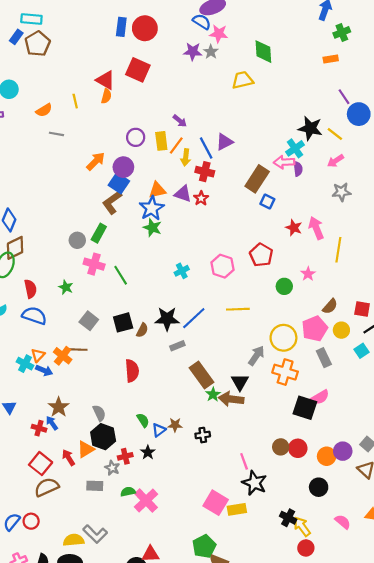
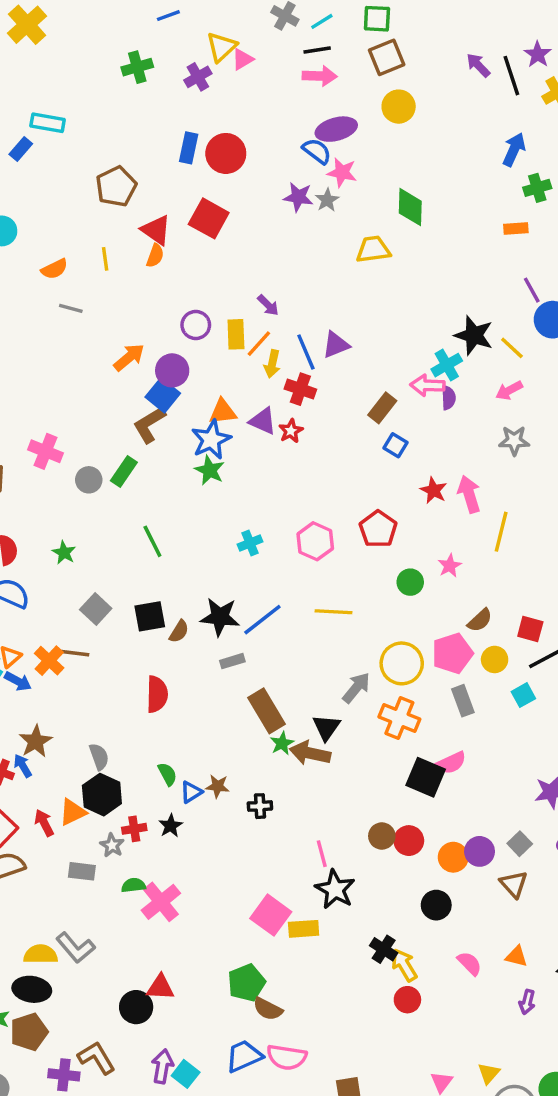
brown pentagon: (38, 44) -> (116, 186), moved
brown rectangle: (257, 179) -> (382, 408), size x0.7
pink cross: (94, 264) -> (46, 451), moved

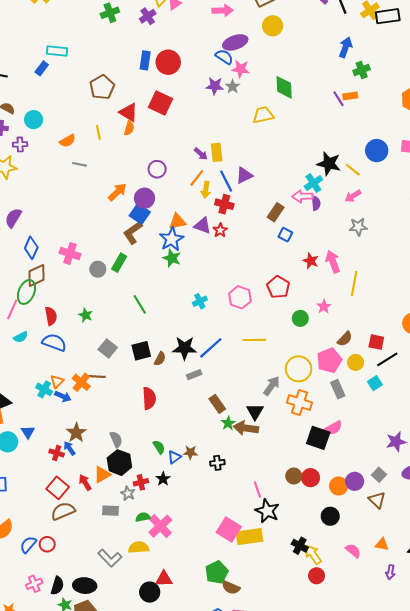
purple line: (532, 290) -> (338, 99), moved
yellow rectangle: (236, 334) -> (217, 152), moved
brown rectangle: (267, 711) -> (217, 404), size x0.7
yellow rectangle: (304, 929) -> (250, 537), size x1.4
yellow semicircle: (41, 954) -> (139, 547), moved

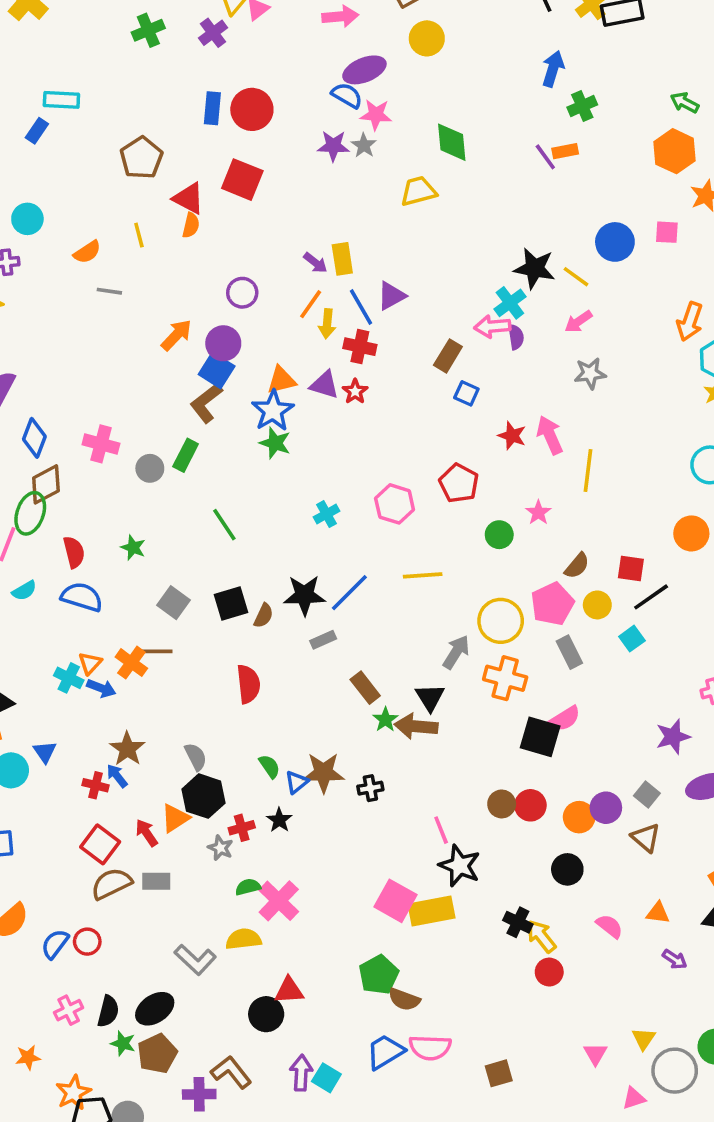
brown star: (190, 452) -> (323, 773), size x1.6
gray rectangle: (110, 511) -> (156, 881), moved
purple arrow: (390, 572) -> (675, 959), turned -64
black ellipse: (85, 586) -> (155, 1009), turned -35

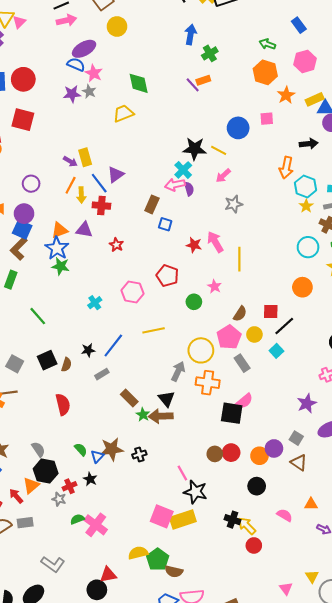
pink star: (376, 115) -> (94, 73), turned 30
red star: (355, 391) -> (116, 245), moved
black star: (304, 595) -> (88, 350), size x0.6
yellow semicircle: (243, 939) -> (138, 553), moved

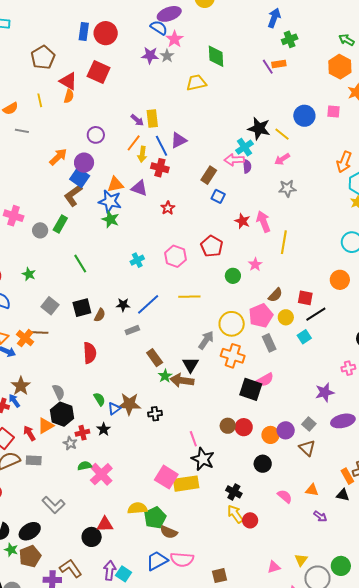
blue star: (57, 248) -> (110, 201), turned -30
yellow arrow: (247, 526) -> (235, 514), moved
pink triangle: (286, 588) -> (274, 567), turned 40

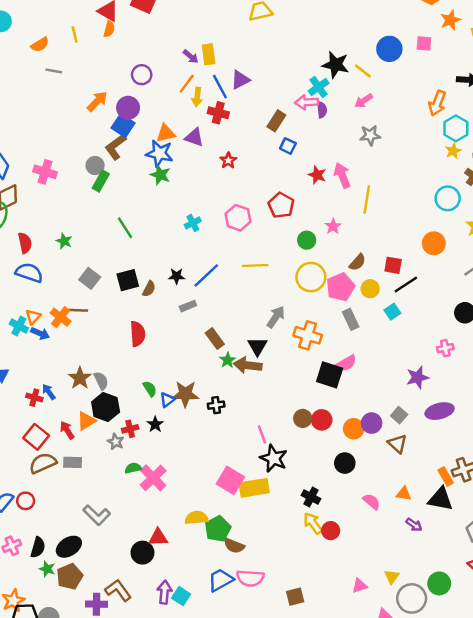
gray circle: (40, 230) -> (95, 165), moved
yellow circle: (232, 324) -> (311, 277), moved
brown star: (21, 386) -> (80, 378), moved
black triangle: (343, 495) -> (441, 499), size x1.6

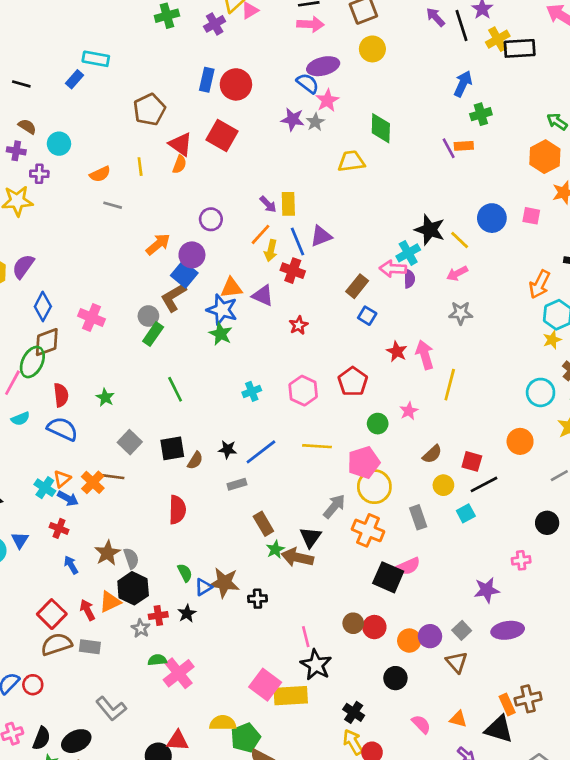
yellow circle: (311, 277) -> (374, 487), moved
pink pentagon: (340, 287) -> (364, 462), moved
red cross: (34, 398) -> (59, 528), moved

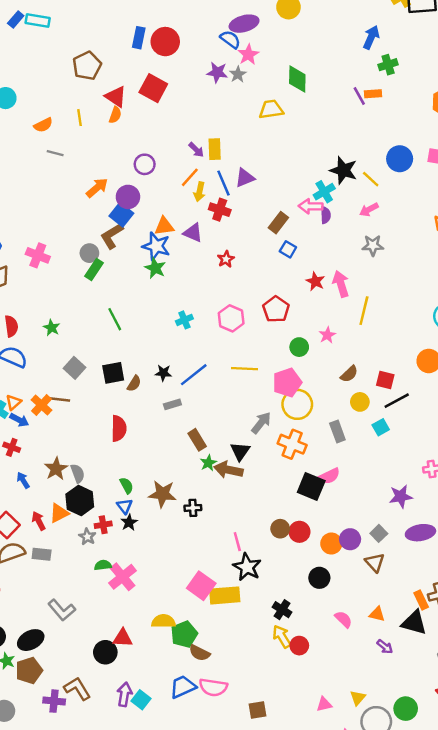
blue rectangle: (75, 79) -> (16, 20), moved
blue triangle: (203, 587) -> (125, 506), moved, turned -35

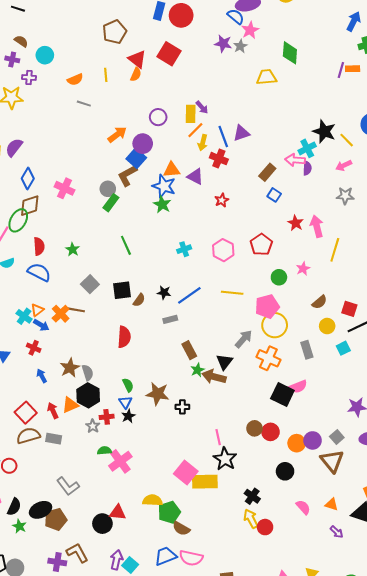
purple line: (359, 96) -> (341, 70), turned 42
yellow rectangle: (215, 149) -> (191, 114), moved
brown triangle: (375, 562) -> (332, 461), size x1.4
brown pentagon: (29, 670) -> (56, 519), moved

